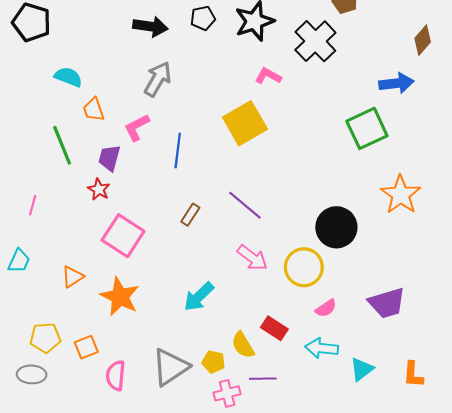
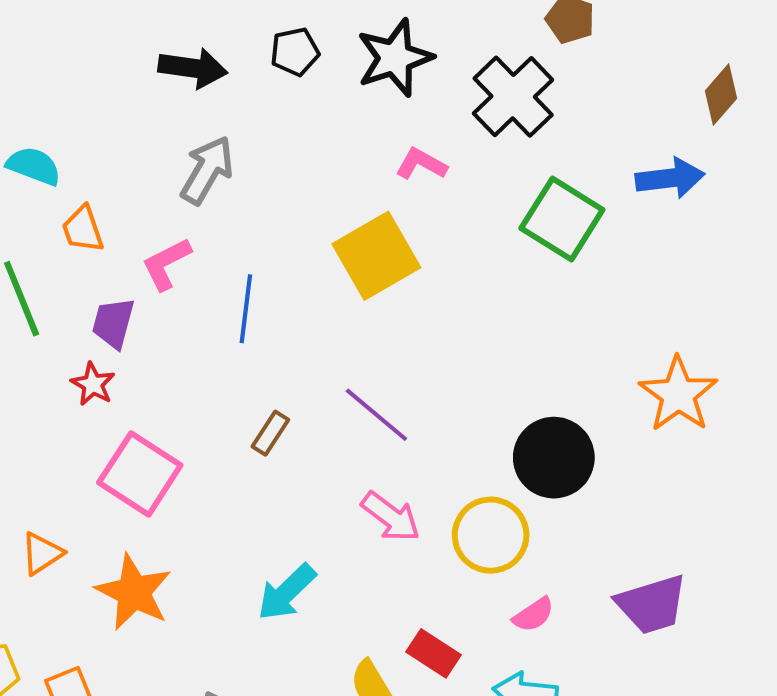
green square: (367, 128) -> (562, 219), moved, turned -33

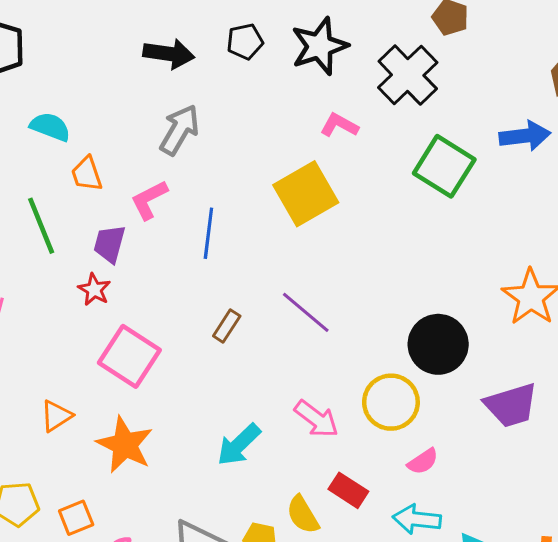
pink arrow: (391, 517) -> (316, 419), moved
purple trapezoid: (652, 604) -> (511, 405), moved

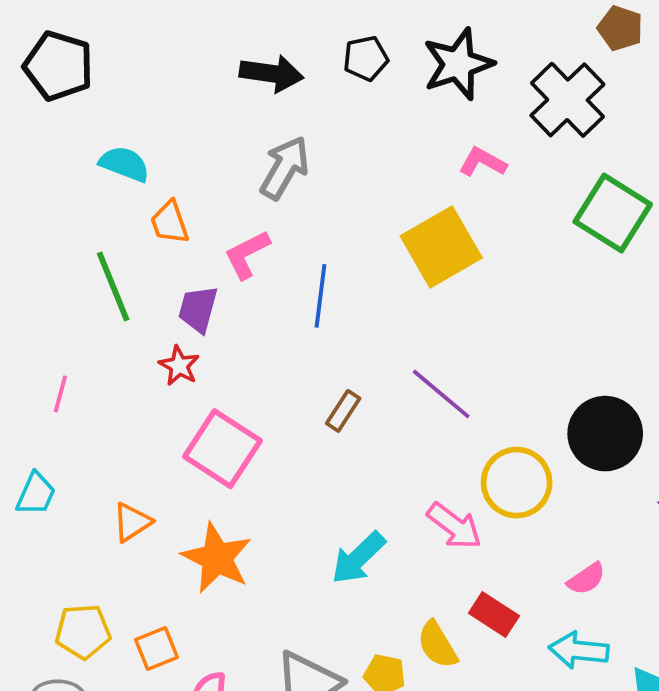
yellow circle: (391, 402) -> (517, 483), moved

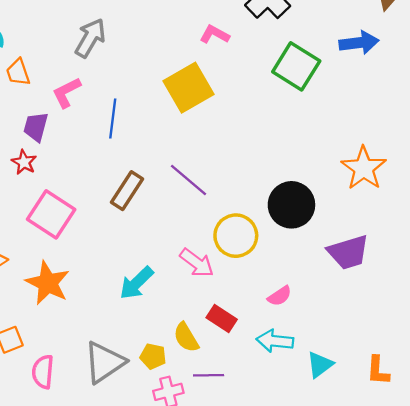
brown rectangle: (343, 411) -> (127, 191), size x1.5

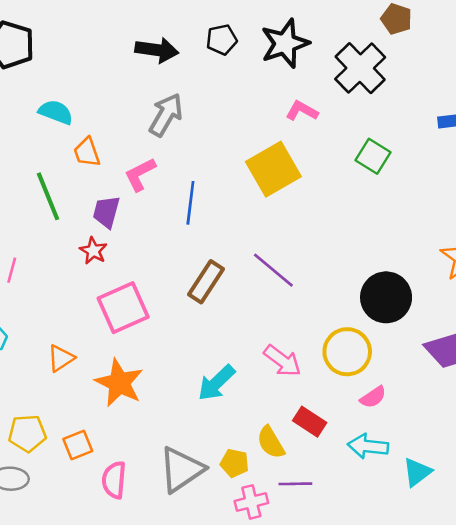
green square: (296, 66) -> (373, 156), moved, size x0.7
pink square: (51, 214) -> (123, 308), turned 33
yellow circle: (236, 236) -> (347, 352), moved

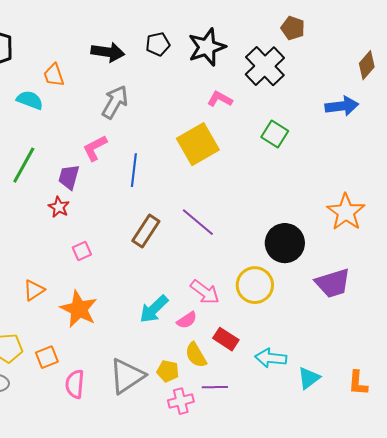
orange trapezoid: (87, 152) -> (54, 75), moved
green line: (48, 196) -> (24, 165), turned 51
pink square: (123, 308) -> (82, 251), size x0.5
pink semicircle: (373, 397) -> (187, 320), moved

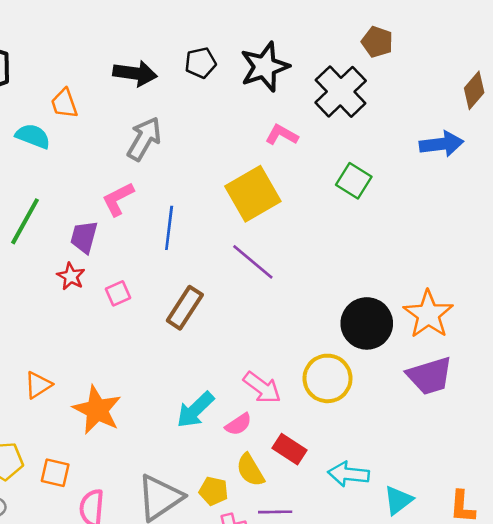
orange star: (346, 212) -> (428, 314), moved
purple line: (198, 222) -> (253, 262), moved
pink square: (82, 251) -> (118, 293), moved
orange square: (47, 357) -> (55, 473), turned 35

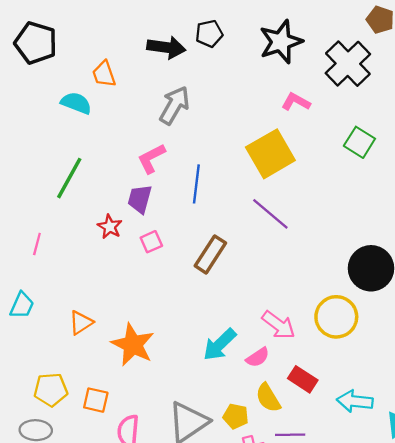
black pentagon: (200, 63) -> (209, 34), moved
purple trapezoid: (84, 237) -> (140, 199), moved

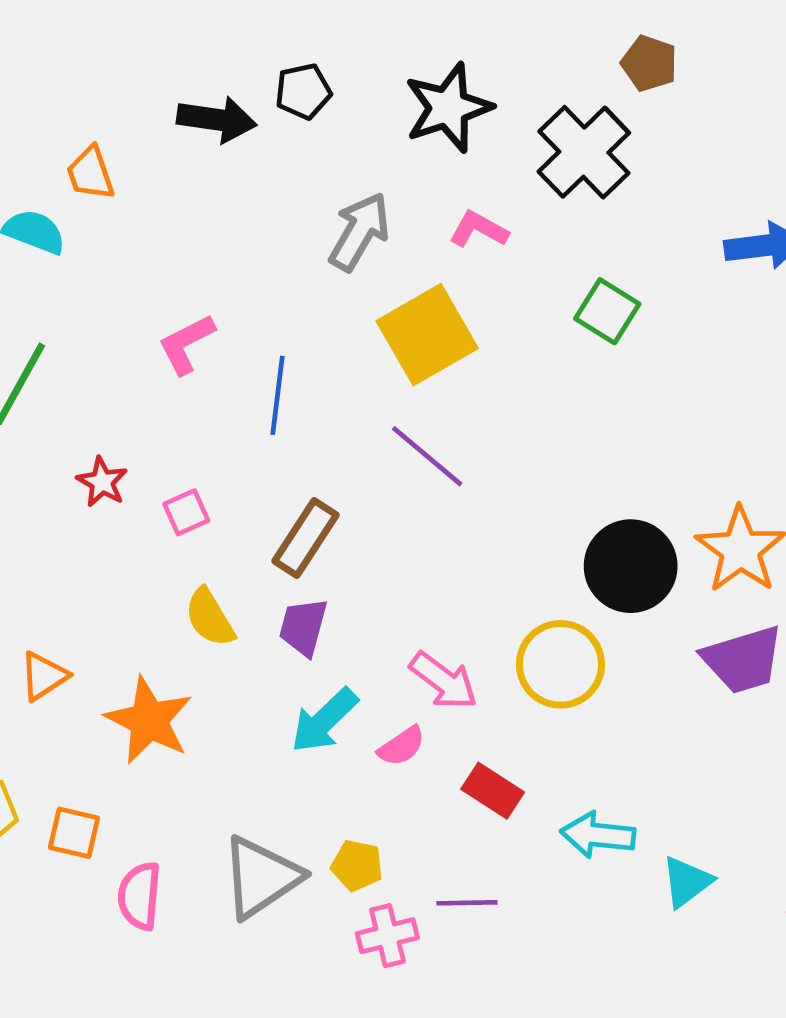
gray arrow: (174, 105) -> (359, 232), moved
purple trapezoid: (140, 199) -> (303, 627), moved
yellow semicircle: (268, 398) -> (210, 618), moved

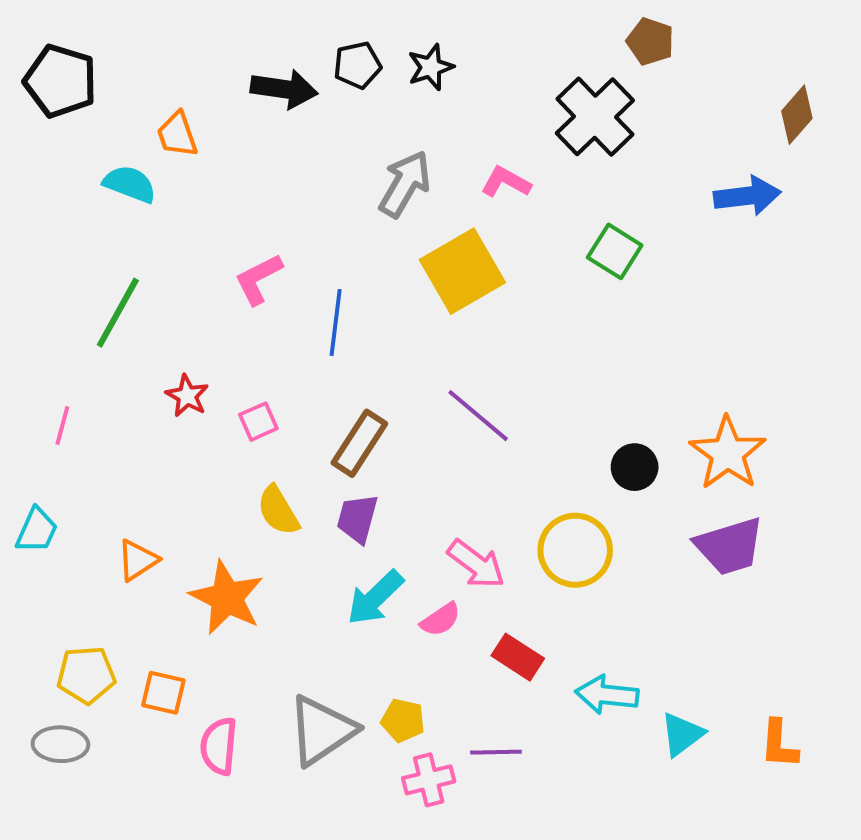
black star: (448, 108) -> (431, 67), moved, size x0.6
purple line: (427, 456) -> (478, 416), moved
black circle: (631, 566) -> (635, 467), size x0.6

